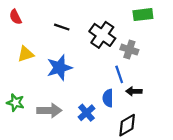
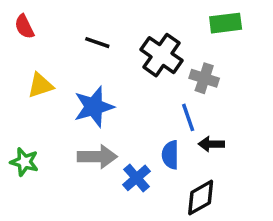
gray arrow: (49, 110) -> (97, 157), moved

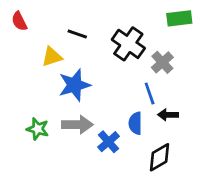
gray cross: (204, 78) -> (162, 62), turned 30
yellow triangle: (40, 85) -> (52, 57), moved
green star: (24, 162) -> (38, 129), moved

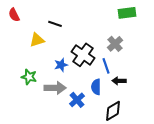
black cross: (128, 44) -> (83, 55), moved
blue star: (75, 85) -> (61, 65), moved, size x0.6
green star: (38, 129) -> (29, 77), moved

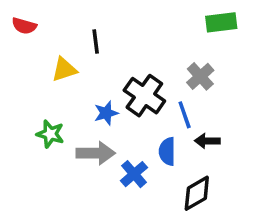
red semicircle: (14, 15) -> (24, 26), turned -48
black line: (55, 24) -> (96, 42), turned 64

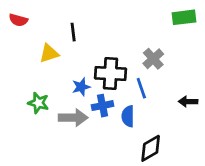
green rectangle: (221, 22) -> (184, 17), moved
black cross: (144, 96) -> (111, 73), turned -32
black arrow: (207, 141) -> (188, 102), moved
blue cross: (134, 174) -> (102, 106), moved, turned 30

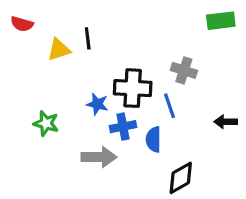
yellow triangle: (49, 53) -> (59, 50), moved
gray cross: (153, 59) -> (184, 70), turned -30
blue star: (81, 87) -> (97, 104), turned 30
gray arrow: (73, 118) -> (99, 157), moved

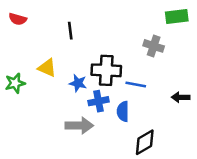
yellow triangle: (59, 50) -> (47, 68), moved, turned 42
gray cross: (184, 70) -> (154, 46), moved
blue line: (170, 106) -> (136, 84), turned -60
green star: (46, 123) -> (15, 83), moved, turned -30

